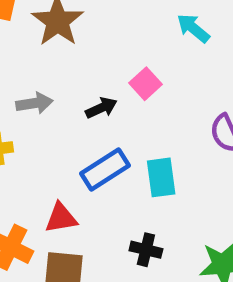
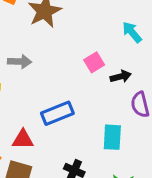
black arrow: (101, 108) -> (121, 76), moved
cyan rectangle: (161, 177) -> (112, 137), moved

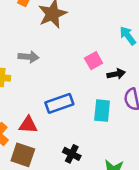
cyan rectangle: (112, 137) -> (102, 111), moved

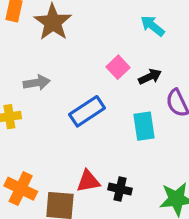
blue rectangle: (59, 103) -> (87, 111), moved
red triangle: (28, 125) -> (88, 181), moved

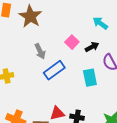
cyan arrow: (152, 26) -> (100, 23), moved
gray arrow: (37, 83) -> (40, 51), moved, turned 77

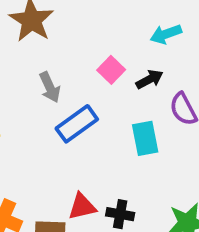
cyan arrow: (100, 23) -> (166, 34), turned -56

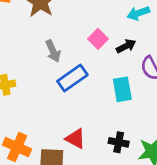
red triangle: (82, 207) -> (75, 139), turned 40
black cross: (120, 214) -> (119, 142), moved

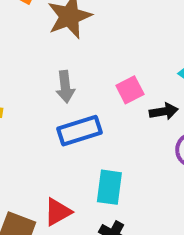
cyan rectangle: (122, 89) -> (109, 187), moved
red triangle: (75, 139) -> (58, 212), turned 45

